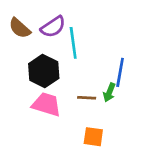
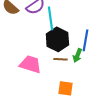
black hexagon: (44, 71) -> (57, 39), moved

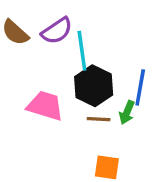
pink trapezoid: (30, 64) -> (45, 106), moved

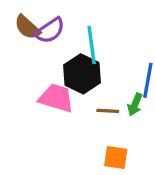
purple semicircle: (57, 31) -> (50, 30), moved
black hexagon: (94, 86) -> (82, 74), moved

